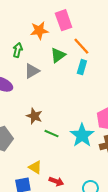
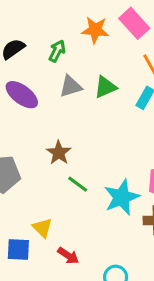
pink rectangle: (64, 20) -> (134, 23), turned -36
green triangle: (58, 55) -> (105, 87), moved

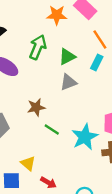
green arrow: (57, 51) -> (38, 47), moved, size x1.5
gray triangle: (71, 86) -> (68, 82), moved
brown star: (59, 153) -> (36, 107), turned 30

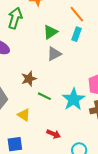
green arrow: (38, 47) -> (15, 18), moved
yellow triangle: (28, 163) -> (24, 115), moved
red arrow: (48, 183) -> (54, 134), moved

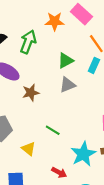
brown star: (29, 79) -> (31, 93), moved
cyan star: (74, 99) -> (83, 154), moved

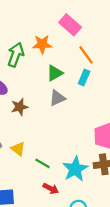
orange star: (55, 21) -> (42, 44), moved
green line: (53, 130) -> (43, 163), moved
yellow triangle: (29, 149) -> (18, 149), moved

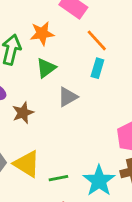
green triangle: (55, 73) -> (46, 68), moved
yellow triangle: (18, 149) -> (27, 164), size x1.5
green line: (43, 163) -> (58, 178), turned -35

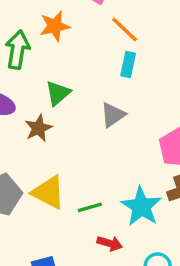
green triangle: (46, 68) -> (58, 93), moved
gray triangle: (68, 97) -> (113, 115), moved

